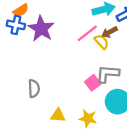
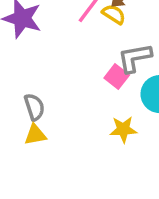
yellow triangle: (58, 115) -> (35, 135), moved

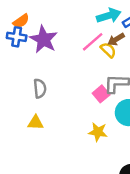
gray semicircle: (34, 107) -> (40, 88), moved

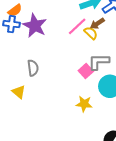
yellow triangle: (36, 123) -> (19, 92), moved, turned 40

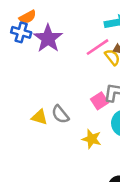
gray semicircle: (33, 68) -> (60, 114), moved, turned 140
yellow triangle: (19, 92) -> (39, 117), moved, turned -32

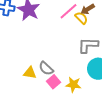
pink square: (100, 101) -> (53, 82), moved

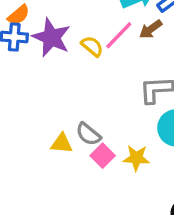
yellow semicircle: (81, 18) -> (92, 46), moved

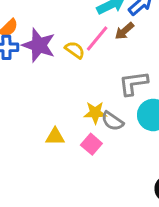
gray semicircle: (88, 134) -> (112, 121), moved
yellow star: (136, 158) -> (95, 113), moved

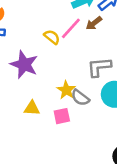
purple star: (39, 45) -> (24, 65), moved
yellow star: (95, 113) -> (66, 90), turned 30
pink square: (91, 144) -> (62, 116), turned 35

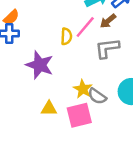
yellow semicircle: (52, 37) -> (66, 36), turned 56
gray L-shape: (99, 67) -> (107, 48), moved
pink square: (62, 116) -> (79, 115), size x1.5

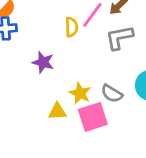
purple star: (40, 65) -> (43, 62), size x0.7
yellow star: (83, 89) -> (80, 93), moved

